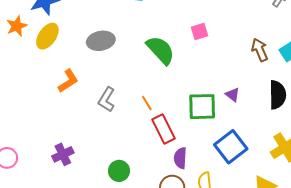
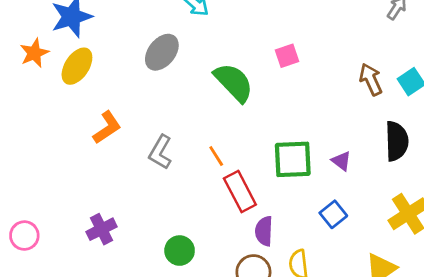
gray ellipse: (101, 41) -> (162, 52), moved, turned -40
purple triangle: (232, 95) -> (341, 161), moved
blue square: (231, 147) -> (333, 214), size x0.6

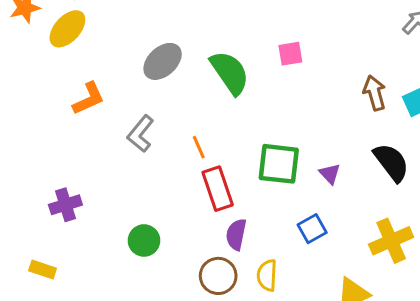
gray ellipse: (162, 52) -> (163, 61), moved
black semicircle: (397, 141) -> (391, 162), turned -45

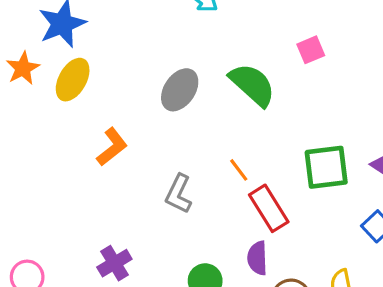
gray L-shape: (141, 134) -> (179, 194), moved
purple semicircle: (236, 234) -> (257, 258), moved

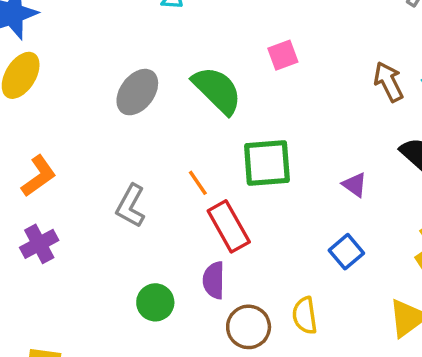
orange L-shape: (112, 147) -> (39, 176), moved
green square: (326, 167) -> (267, 163), moved
purple cross: (114, 263) -> (39, 244), moved

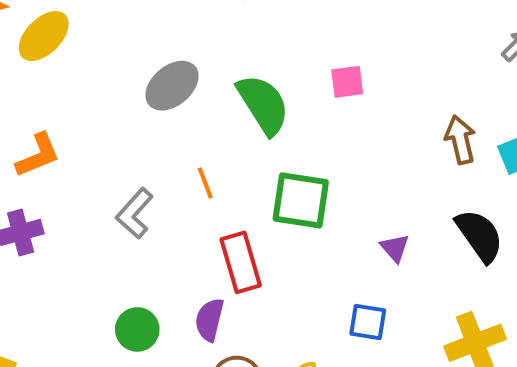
orange line: (198, 183) -> (205, 183), moved
blue square: (346, 252) -> (368, 322), turned 36

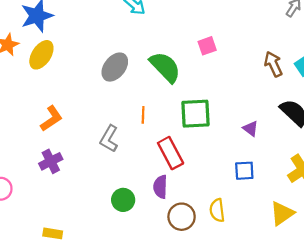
orange line: (205, 183) -> (143, 115), turned 35

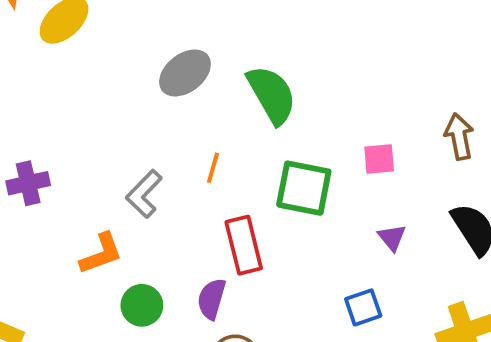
pink square: (207, 46) -> (379, 159), moved
orange L-shape: (51, 119) -> (101, 254), moved
purple cross: (51, 161) -> (28, 183), moved
blue square: (244, 171) -> (363, 307), turned -30

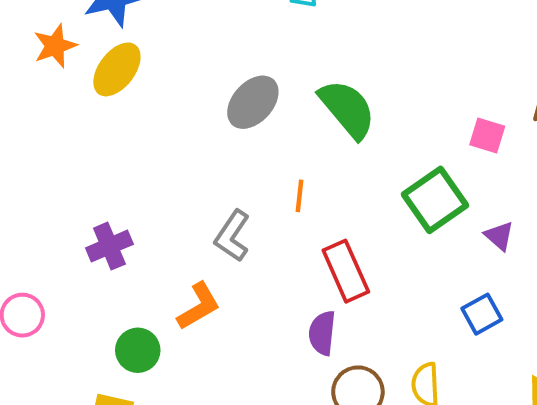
pink square: (379, 159) -> (487, 135), moved, turned 32
green square: (304, 188) -> (435, 200), moved, turned -36
green circle: (142, 305) -> (138, 350), moved

